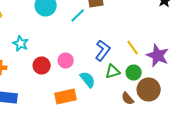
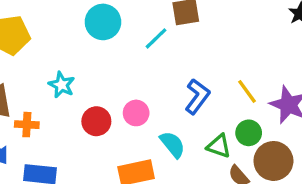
green triangle: (113, 72) -> (219, 146), moved, turned 35

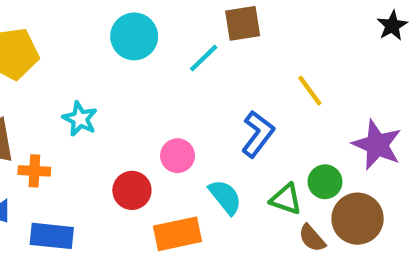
yellow line: (247, 91) -> (310, 91), moved
red circle: (96, 121) -> (132, 190), moved

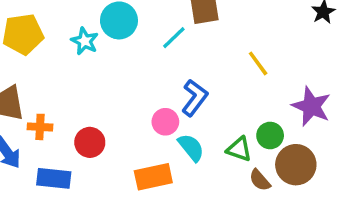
cyan star: (80, 119) -> (85, 41), moved
blue L-shape: (258, 134) -> (195, 98), moved
pink circle: (178, 156) -> (165, 122), moved
red circle: (132, 190) -> (90, 142), moved

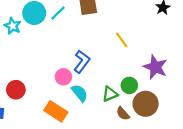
cyan line: (174, 38) -> (58, 13), moved
green triangle: (239, 149) -> (110, 94), turned -42
orange rectangle: (153, 177) -> (56, 111), turned 45

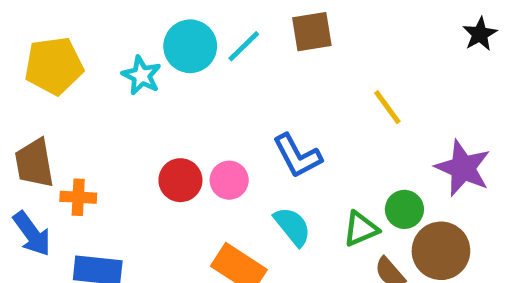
blue L-shape: (82, 62) -> (297, 156), turned 115
pink circle: (63, 77) -> (229, 180), moved
red circle: (16, 90) -> (180, 180), moved

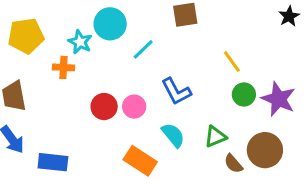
cyan line: (244, 46) -> (143, 49), moved
orange cross: (78, 197) -> (63, 67), moved
green circle: (404, 209) -> (244, 94), moved

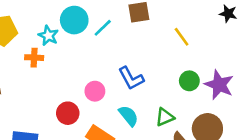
black star: (289, 16) -> (228, 14), turned -30
cyan line: (143, 49) -> (103, 28), moved
yellow line: (232, 61) -> (182, 37), moved
red circle: (104, 107) -> (68, 113), moved

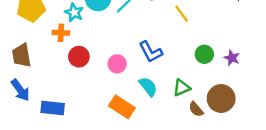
yellow line: (182, 37) -> (182, 14), moved
purple star: (219, 85) -> (232, 58), size x0.6
red circle: (68, 113) -> (79, 57), moved

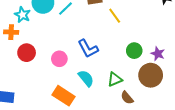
brown circle: (221, 98) -> (151, 75), moved

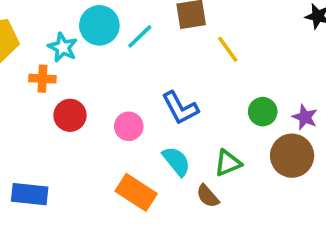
brown semicircle: (127, 98) -> (208, 196), moved

